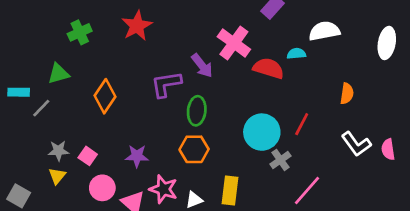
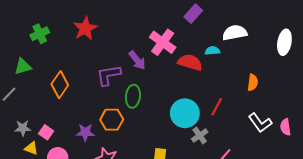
orange hexagon: (194, 149) -> (112, 120), moved
yellow triangle: (57, 176) -> (31, 148), moved, turned -48

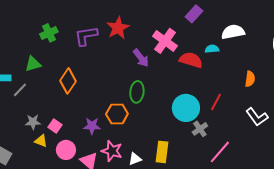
red star: (85, 28) -> (118, 28), moved
purple L-shape: (109, 75) -> (86, 36), moved

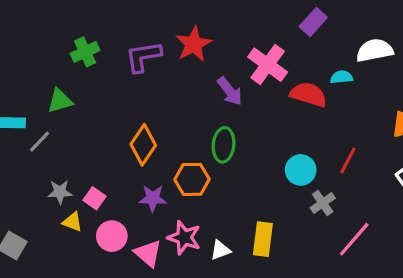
orange diamond: (68, 81) -> (143, 145), moved
cyan circle: (186, 108) -> (301, 170), size x0.7

